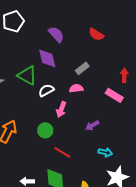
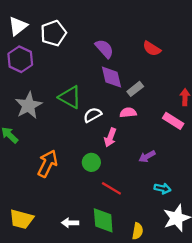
purple diamond: (47, 58) -> (111, 77), moved

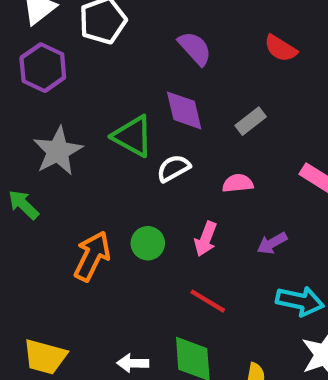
purple diamond: (111, 77) -> (184, 110), moved
pink semicircle: (128, 113) -> (238, 183), moved
pink arrow: (110, 137) -> (206, 239), moved
green circle: (91, 162) -> (148, 243), moved
cyan arrow: (162, 188) -> (300, 301), size x1.5

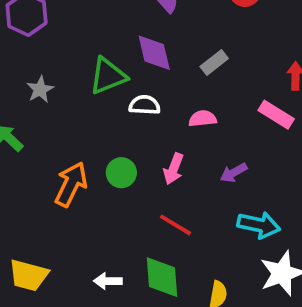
green triangle: (133, 136) -> (108, 76), turned -51
gray star: (58, 151) -> (40, 90), size x0.6
white semicircle: (173, 168) -> (145, 105), turned 32

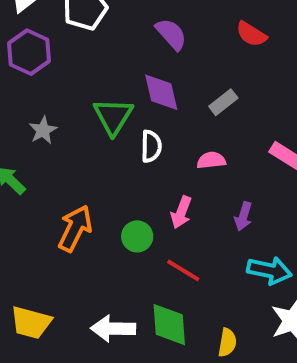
green triangle: (108, 76) -> (113, 116), turned -36
white semicircle: (145, 105) -> (151, 146), turned 88
green circle: (121, 173) -> (137, 236), moved
purple arrow: (234, 173) -> (243, 216), turned -44
white arrow: (108, 281) -> (113, 329), size x1.5

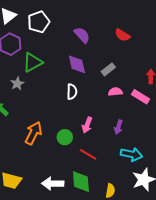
green triangle: (113, 116) -> (32, 62), moved, turned 30
pink semicircle: (211, 160) -> (115, 92), moved

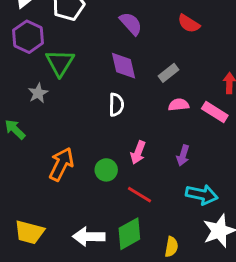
green triangle: (32, 62) -> (60, 63), turned -30
green diamond: (81, 182) -> (129, 234), turned 65

